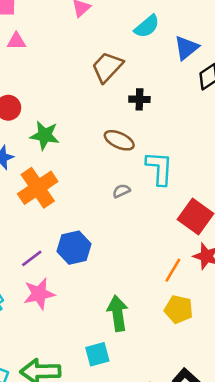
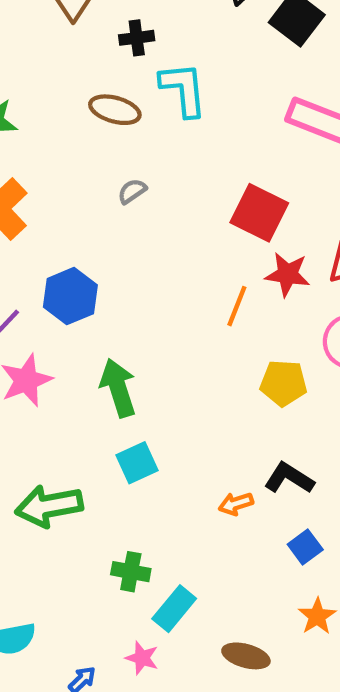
cyan L-shape: (159, 168) -> (183, 89), moved
yellow pentagon: (179, 309) -> (284, 383), moved
green arrow: (118, 313) -> (118, 388), moved

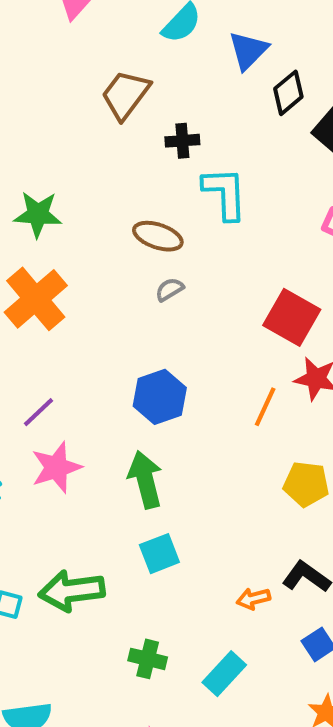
brown ellipse: (115, 110) -> (158, 236), moved
blue hexagon: (70, 296) -> (160, 397), moved
cyan rectangle: (174, 609) -> (224, 674), moved

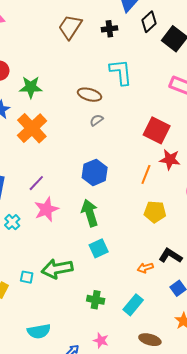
black cross: (182, 141) -> (109, 29), moved
yellow pentagon: (306, 484) -> (155, 212), moved

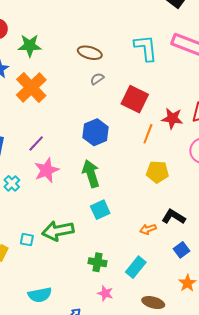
cyan L-shape: (121, 72) -> (146, 48), moved
red square: (157, 130) -> (135, 99), moved
pink star: (101, 340) -> (105, 293), moved

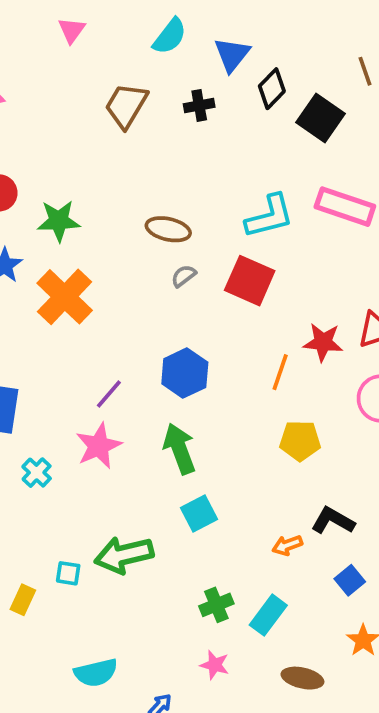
cyan L-shape: (146, 48) -> (269, 216), turned 84
red square: (135, 99) -> (250, 281), moved
purple line: (36, 143) -> (109, 394), moved
green cross: (97, 262) -> (216, 605), moved, turned -30

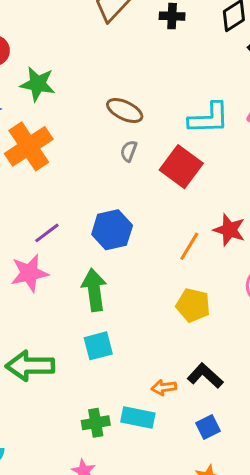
gray semicircle: (184, 276) -> (129, 151), turned -45
cyan rectangle: (268, 615) -> (138, 417), moved, turned 52

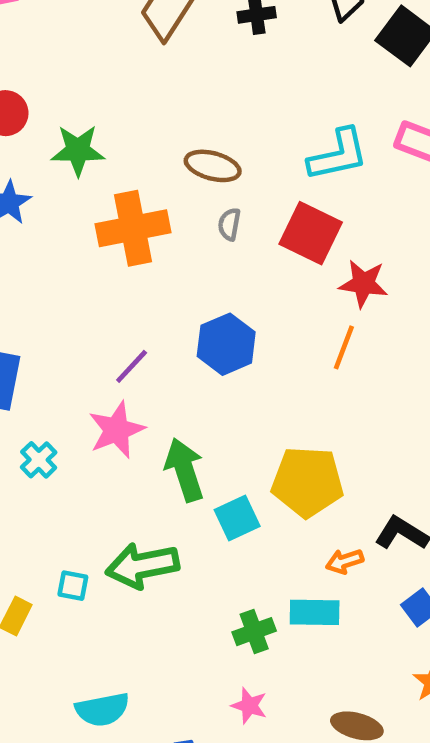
orange cross: (29, 146) -> (133, 228), moved, turned 33
red star: (229, 230) -> (363, 284), moved
green arrow: (94, 290) -> (185, 470), moved
yellow pentagon: (193, 305) -> (308, 482), moved, size x1.4

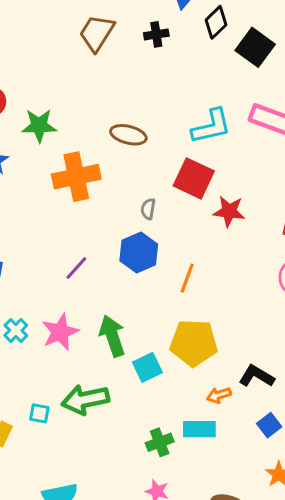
gray semicircle: (229, 224) -> (148, 209), moved
orange line: (344, 347) -> (187, 278), moved
pink star: (117, 430) -> (60, 332), moved

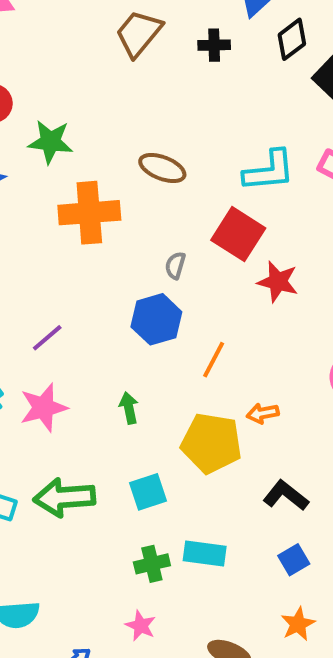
purple line: (76, 268) -> (47, 338), moved
green arrow: (112, 336) -> (129, 408), moved, size x0.6
cyan square: (147, 367) -> (148, 492), moved
orange arrow: (219, 395) -> (263, 413), moved

